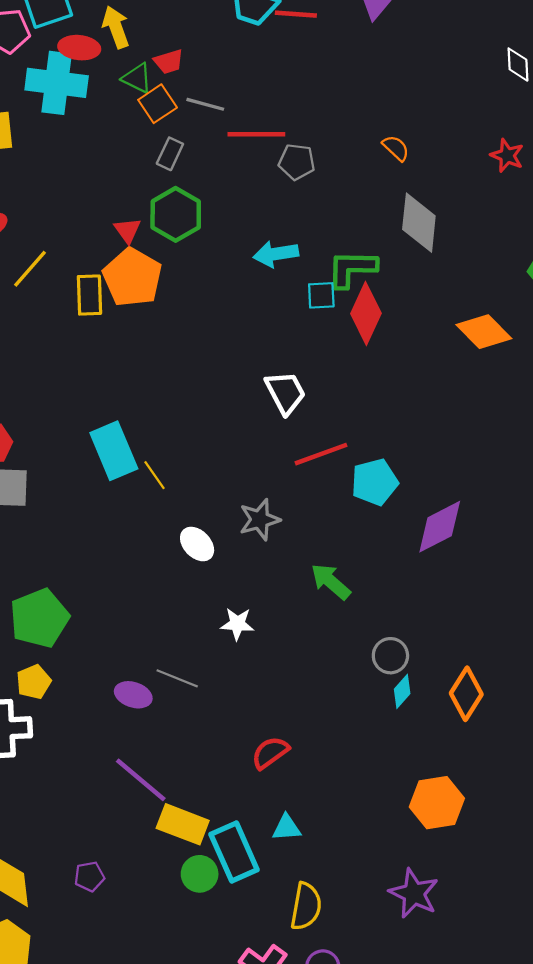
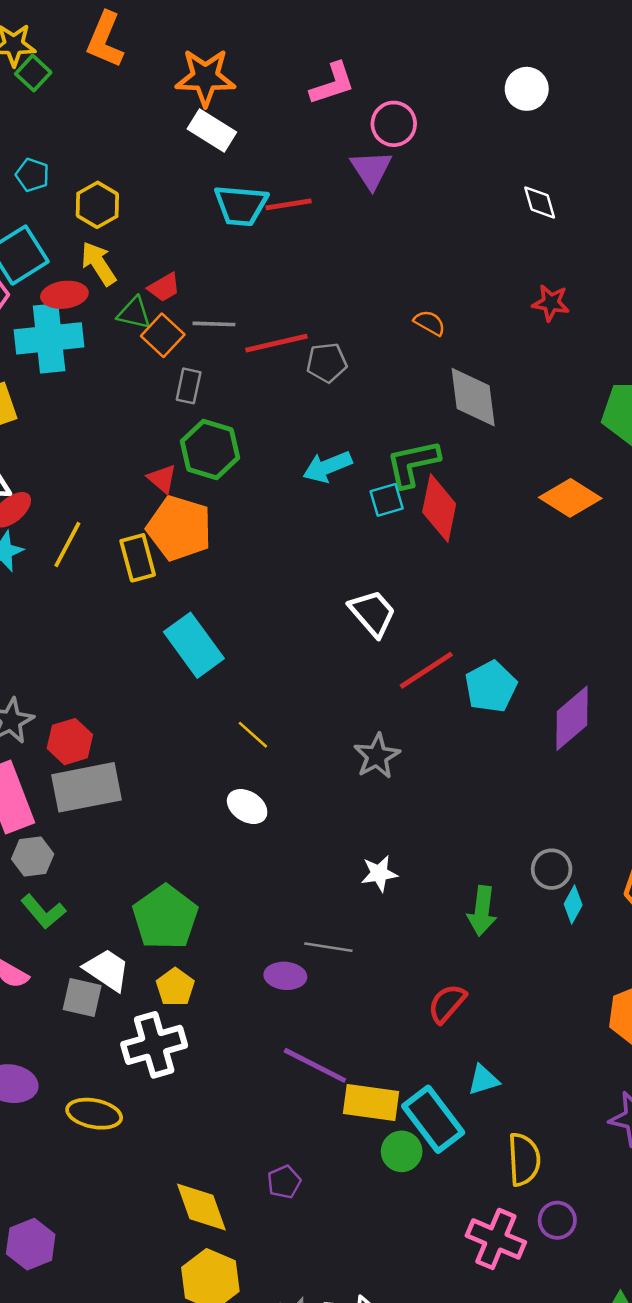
cyan rectangle: (114, 451) -> (194, 645), moved
white ellipse: (197, 544) -> (247, 807), moved
green arrow: (331, 582) -> (482, 911), moved, turned -111

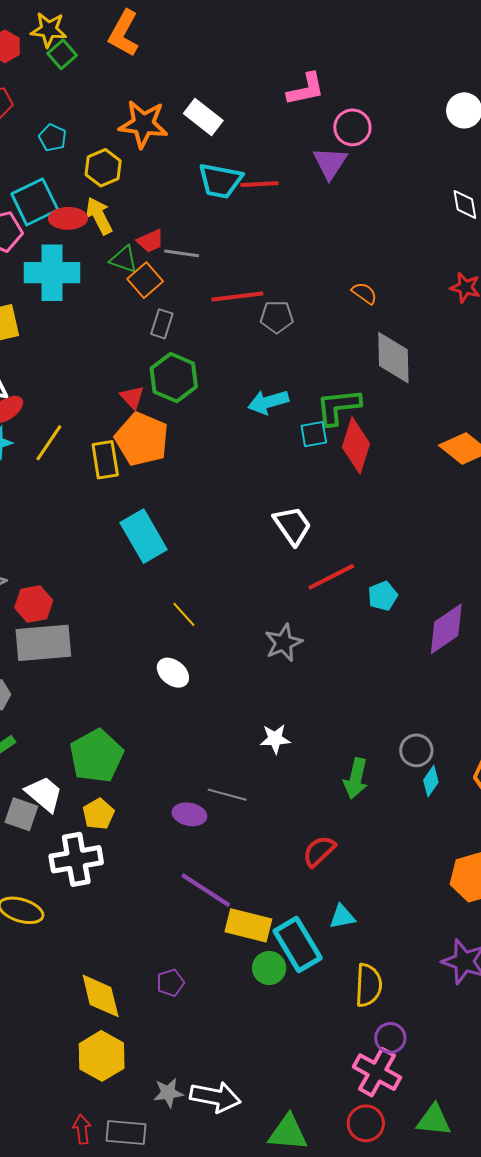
orange star: (205, 77) -> (143, 124), moved
red ellipse: (64, 295) -> (68, 218), moved
gray line: (214, 324) -> (182, 253), moved
cyan pentagon: (491, 687) -> (383, 596), size x0.7
pink cross: (496, 1239) -> (377, 1072), moved

